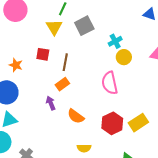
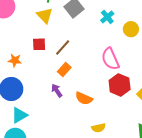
yellow circle: (124, 57) -> (131, 29), moved
brown line: (65, 62) -> (63, 48), turned 42
red hexagon: (112, 123) -> (120, 85), moved

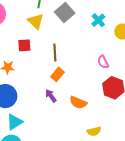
red square: (39, 44) -> (24, 45), moved
brown line: (63, 48) -> (55, 53), turned -42
pink semicircle: (110, 59) -> (103, 62), size x0.6

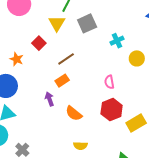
red square: (24, 45) -> (39, 43), turned 32
brown line: (55, 53) -> (66, 59), turned 42

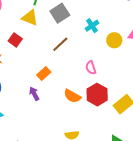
yellow triangle: (57, 23) -> (30, 18), turned -30
brown line: (66, 59) -> (60, 44), moved
orange semicircle: (74, 113) -> (72, 96), moved

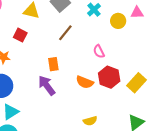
orange rectangle: (44, 73) -> (53, 64), turned -48
purple arrow: (34, 94) -> (47, 85), size x1.5

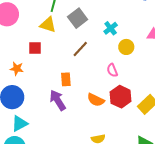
yellow circle: (118, 21) -> (126, 47), moved
red square: (20, 35) -> (35, 48), turned -32

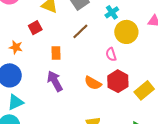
yellow circle: (126, 47) -> (126, 32), size x1.5
red square: (35, 48) -> (35, 28), turned -32
orange rectangle: (66, 79) -> (56, 53), moved

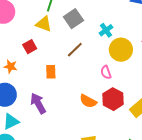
purple arrow: (55, 81) -> (38, 103), moved

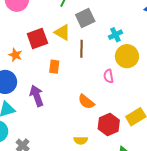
yellow triangle: (44, 24) -> (62, 32), moved
red square: (30, 47) -> (37, 38), size x1.5
brown line: (75, 50) -> (82, 49), turned -54
red hexagon: (113, 99) -> (109, 125), moved

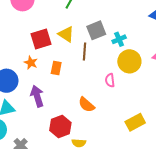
gray square: (85, 18) -> (96, 30), moved
orange star: (15, 55) -> (31, 63), moved
red hexagon: (109, 125) -> (60, 127), moved

